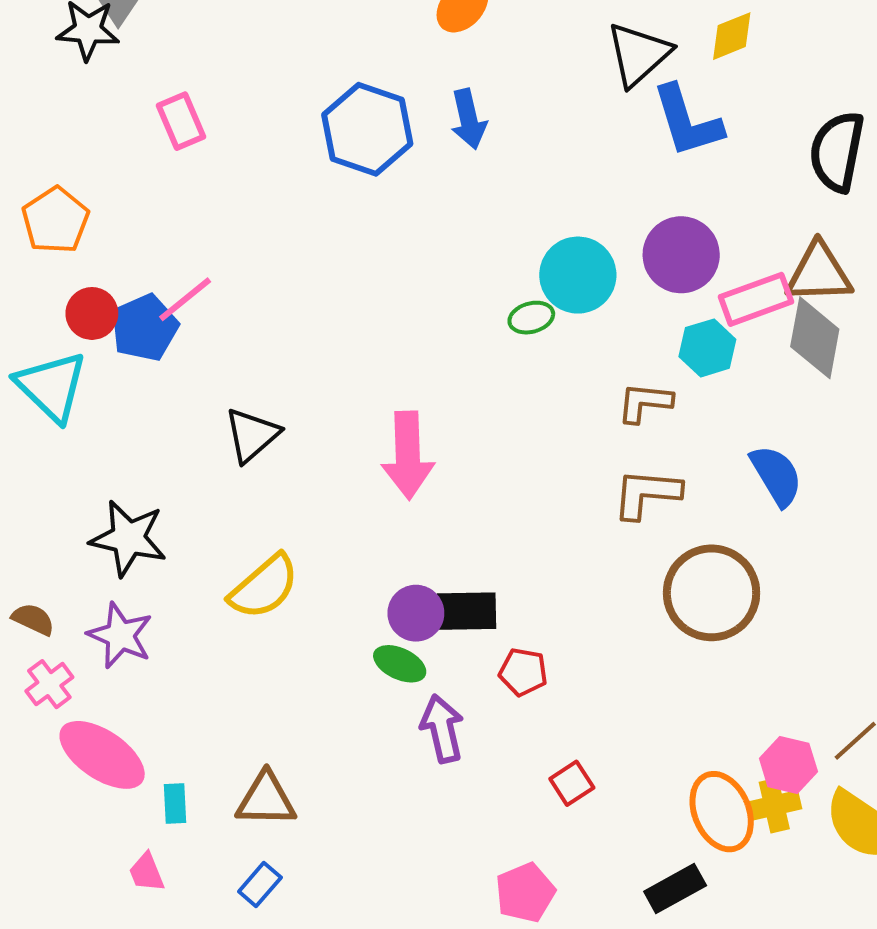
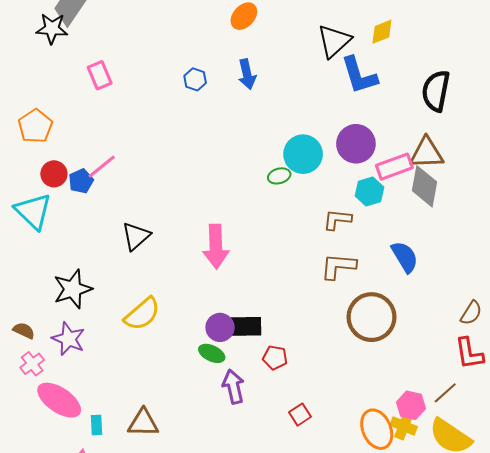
blue hexagon: (367, 129) -> (195, 79), size x0.5
blue pentagon: (145, 328) -> (81, 181), size x0.7
black star: (128, 538) -> (73, 289), turned -30
yellow cross: (774, 806) -> (404, 426), turned 35

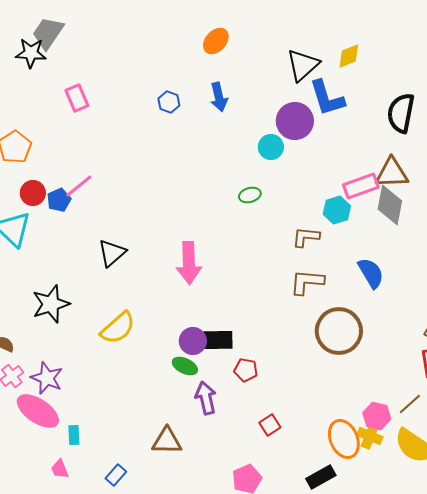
purple circle: (356, 144) -> (295, 121), moved
cyan circle: (303, 154) -> (271, 147), moved, size x0.7
purple star: (68, 339) -> (47, 378), moved
brown triangle: (143, 423) -> (167, 441), moved

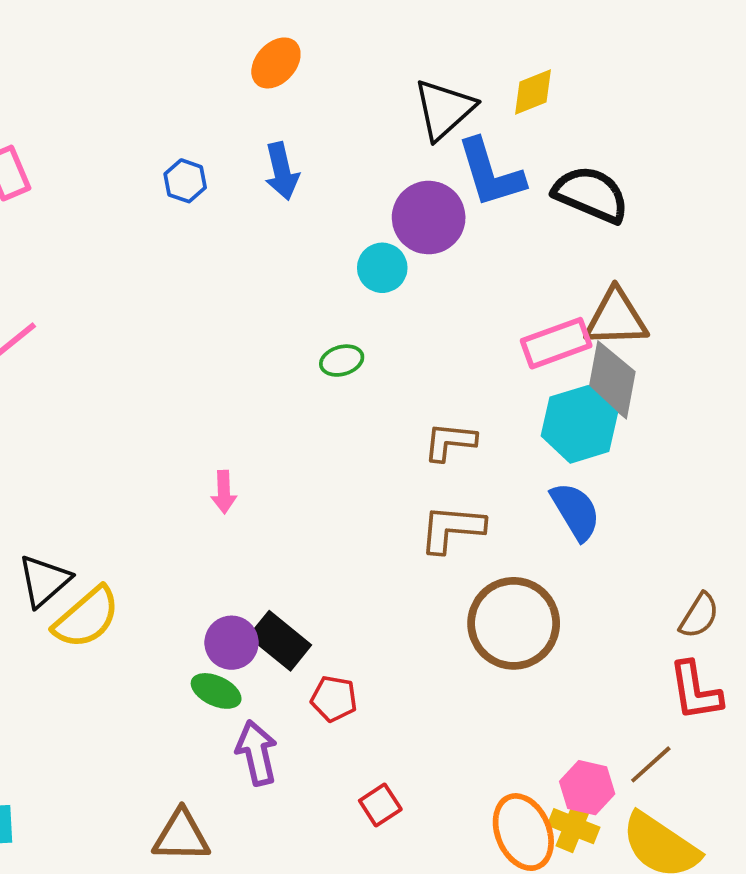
black semicircle: (401, 113) -> (591, 194), moved, turned 102
cyan hexagon: (337, 210) -> (579, 424), moved, size x1.4
black triangle: (112, 253) -> (44, 581), moved
pink arrow: (189, 263) -> (224, 492), size x0.5
black rectangle: (218, 340) -> (280, 641), turned 40

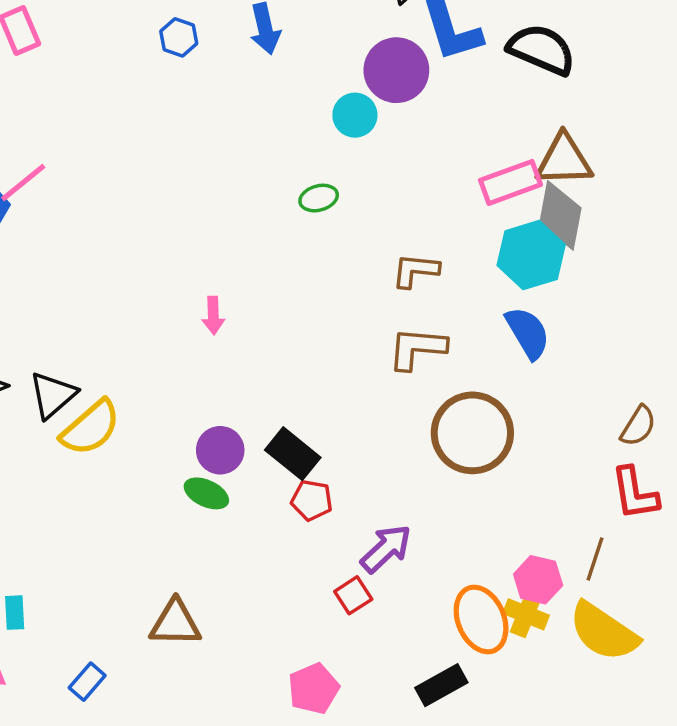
black rectangle: (280, 641) -> (293, 454), moved
purple arrow: (257, 753) -> (386, 549), moved, turned 60
brown line: (651, 764) -> (595, 559), turned -30

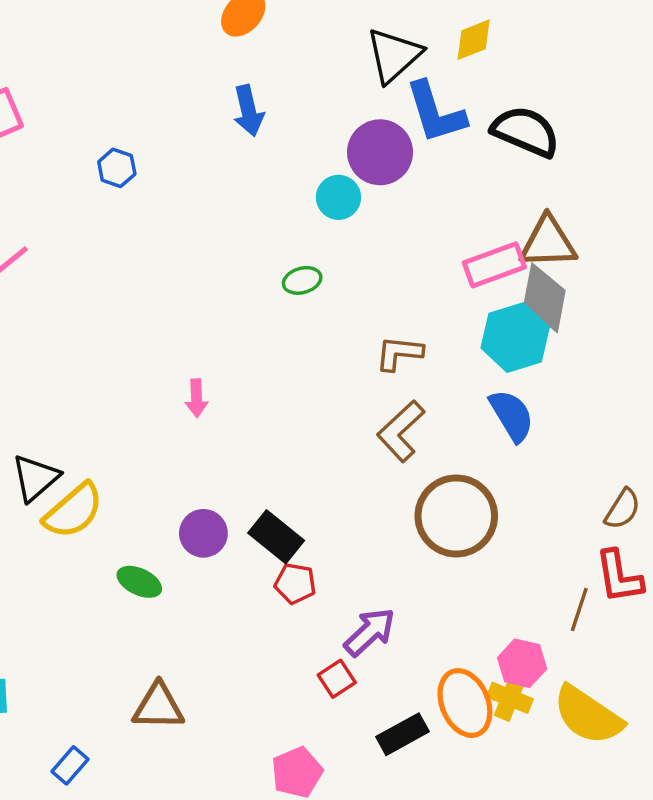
blue hexagon: (179, 37) -> (117, 168), moved
brown L-shape: (417, 348) -> (401, 431), turned -48
green ellipse: (206, 493) -> (139, 582), moved
brown line: (595, 559) -> (579, 610), moved
black rectangle: (441, 685) -> (403, 734), moved

